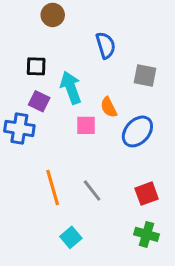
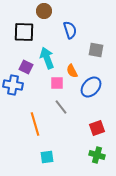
brown circle: (53, 15) -> (44, 11), moved
black square: (36, 66) -> (24, 32), moved, size x1.5
gray line: (92, 191) -> (61, 107), moved
cyan square: (71, 237) -> (47, 157), turned 32

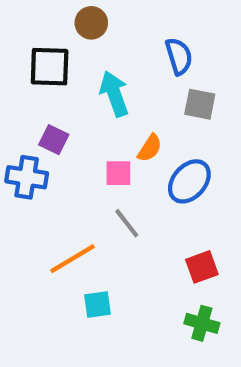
blue semicircle: (70, 30) -> (179, 56), moved
cyan arrow: (47, 58) -> (114, 94), moved
orange semicircle: (72, 71) -> (150, 148), turned -120
orange line: (35, 124) -> (73, 259), turned 75
cyan square: (47, 157) -> (98, 305), moved

